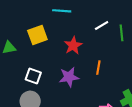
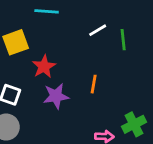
red star: (73, 45) -> (44, 67), moved

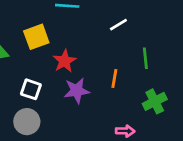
green line: (123, 40) -> (145, 58), moved
green cross: (134, 124) -> (155, 101), moved

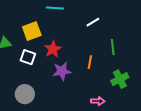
white square: (31, 89) -> (28, 57), moved

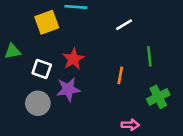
yellow square: (32, 31) -> (47, 22), moved
purple star: (62, 71) -> (68, 89), moved
gray circle: (25, 94) -> (38, 103), moved

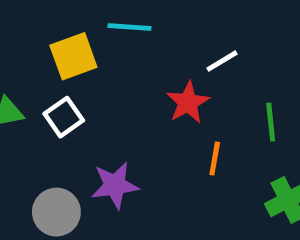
red star: (73, 59) -> (188, 102), moved
white square: (42, 69) -> (64, 117), moved, turned 36

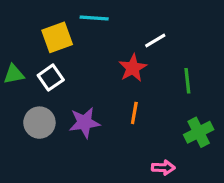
orange line: (215, 158) -> (134, 113), moved
gray circle: (56, 212) -> (39, 123), moved

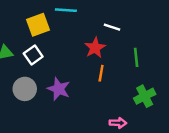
white line: (155, 41) -> (112, 27), turned 49
orange line: (134, 113) -> (101, 73), moved
purple star: (84, 123) -> (59, 89), turned 30

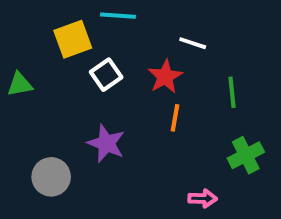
white square: (33, 55) -> (106, 75), moved
gray circle: (25, 89) -> (51, 177), moved

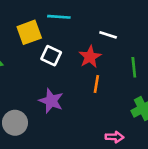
white square: (106, 75) -> (51, 56), turned -30

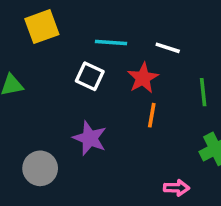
cyan line: (59, 17) -> (111, 43), moved
yellow square: (29, 32) -> (42, 27), moved

